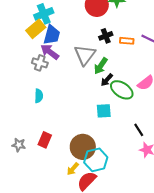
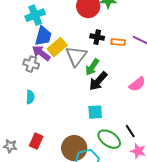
yellow rectangle: (36, 29) -> (57, 47), moved
black cross: (106, 36) -> (97, 37), turned 32
black arrow: (107, 80) -> (98, 81), size x1.5
green ellipse: (122, 90) -> (109, 139), moved

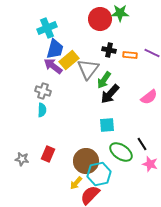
gray cross: (31, 64) -> (43, 91), moved

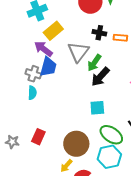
blue trapezoid: (55, 49) -> (48, 67), moved
yellow rectangle: (69, 60) -> (53, 31), moved
cyan hexagon: (99, 174) -> (109, 157), moved

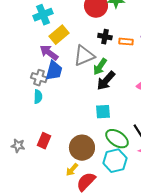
gray triangle: (78, 52) -> (84, 56), turned 30

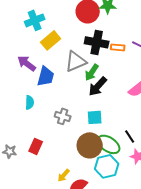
black cross: (105, 37) -> (97, 42), size x1.6
purple arrow: (49, 53) -> (27, 63), moved
gray cross: (39, 78) -> (63, 116), moved
brown circle: (82, 148) -> (90, 145), moved

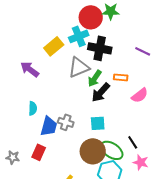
cyan cross: (35, 20) -> (79, 36), moved
orange rectangle: (118, 47) -> (121, 77), moved
blue trapezoid: (46, 76) -> (49, 126), moved

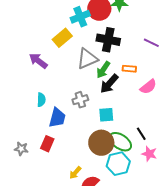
cyan cross: (79, 36) -> (80, 17), moved
gray cross: (66, 122) -> (80, 100), moved, turned -35

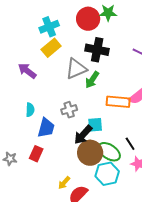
cyan cross: (80, 17) -> (49, 27), moved
orange rectangle: (129, 69) -> (118, 102), moved, size x1.6
black arrow: (109, 84) -> (83, 135), moved

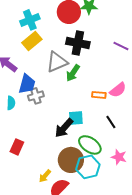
orange rectangle: (118, 102) -> (99, 95), size x0.6
gray cross: (69, 110) -> (36, 96), moved
blue trapezoid: (46, 128) -> (27, 84), moved
black line: (130, 144) -> (111, 122), moved
brown circle: (90, 153) -> (71, 160), moved

